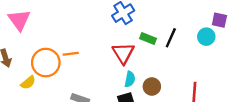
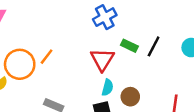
orange line: (71, 54) -> (47, 57), turned -49

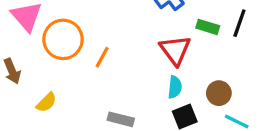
orange circle: (20, 64) -> (63, 39), moved
cyan semicircle: (108, 87) -> (175, 87), moved

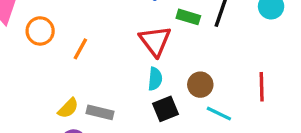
orange circle: (63, 39) -> (40, 31), size x0.7
yellow semicircle: (46, 102) -> (68, 108), moved

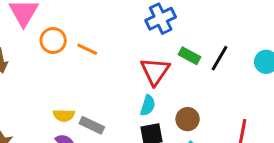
orange line: (80, 49) -> (87, 49), moved, turned 75
yellow semicircle: (68, 108) -> (64, 115), turned 35

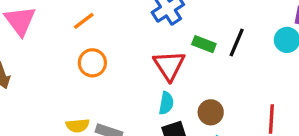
orange circle: (53, 41) -> (92, 63), moved
orange line: (87, 49) -> (84, 21), moved, turned -55

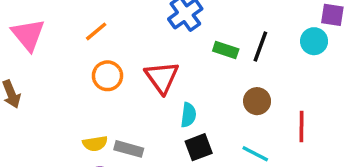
red triangle: (169, 65) -> (162, 77), moved
brown circle: (211, 112) -> (257, 101), moved

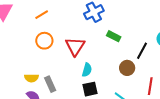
black line: (260, 47) -> (142, 51), moved
gray rectangle: (129, 149) -> (50, 84), turned 42

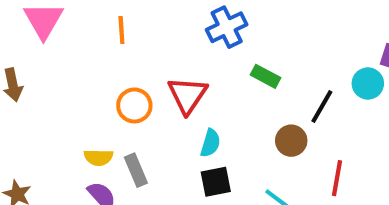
orange line: (42, 15) -> (121, 30), turned -64
orange circle: (44, 41) -> (134, 105), moved

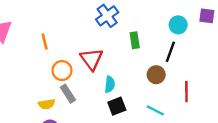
orange line: (121, 30) -> (45, 42), moved
green rectangle: (265, 76) -> (135, 40), turned 63
cyan circle: (368, 83) -> (178, 25), moved
gray rectangle: (136, 170) -> (68, 94), moved

